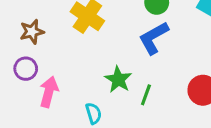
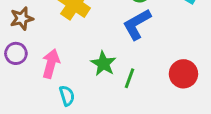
pink arrow: (49, 92) -> (51, 64), moved
cyan semicircle: (94, 113) -> (67, 96), moved

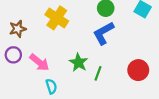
pink arrow: (51, 64) -> (39, 62), turned 114

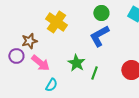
brown star: (18, 29) -> (29, 41), moved
cyan semicircle: (51, 86) -> (51, 85), turned 48

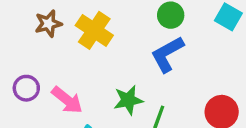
brown star: (29, 41) -> (48, 24), moved
green star: (76, 63) -> (128, 100), turned 30

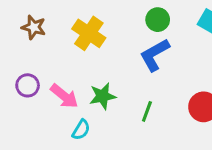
brown star: (48, 24) -> (34, 27), moved, turned 30
green star: (128, 100) -> (103, 96), moved

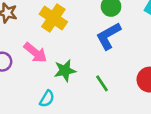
pink arrow: (64, 96) -> (35, 53), moved
green line: (147, 111) -> (102, 83), turned -54

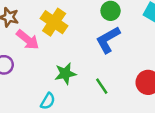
pink arrow: (35, 53) -> (28, 40), moved

